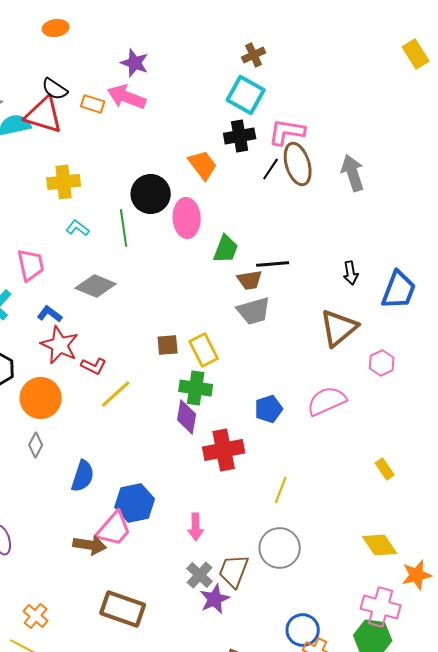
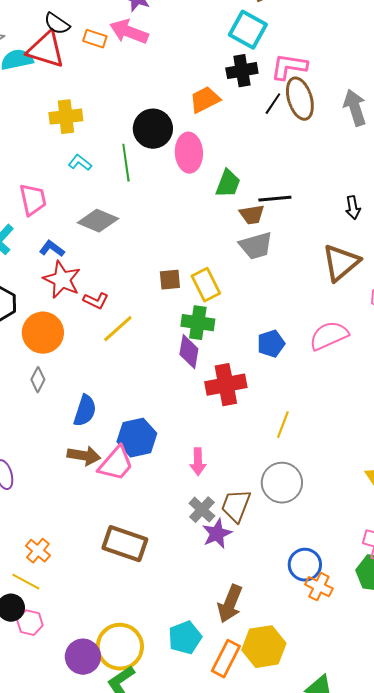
orange trapezoid: (203, 165) -> (205, 100), turned -80
brown arrow: (90, 545) -> (84, 456), moved

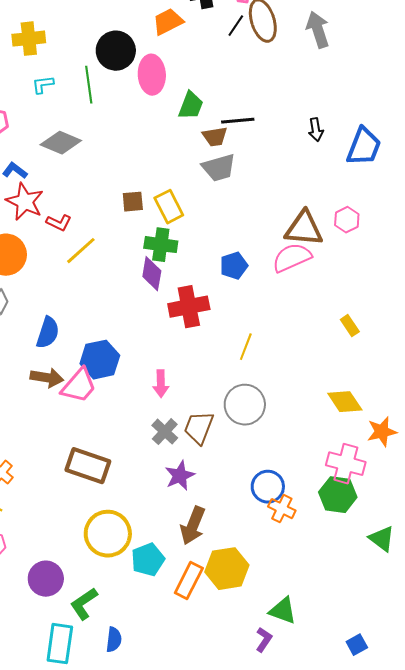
cyan L-shape: (80, 163) -> (43, 85), turned -45
brown triangle: (341, 263) -> (304, 229), moved, turned 45
purple star: (217, 534) -> (180, 476), moved
yellow circle: (120, 647) -> (108, 534), moved

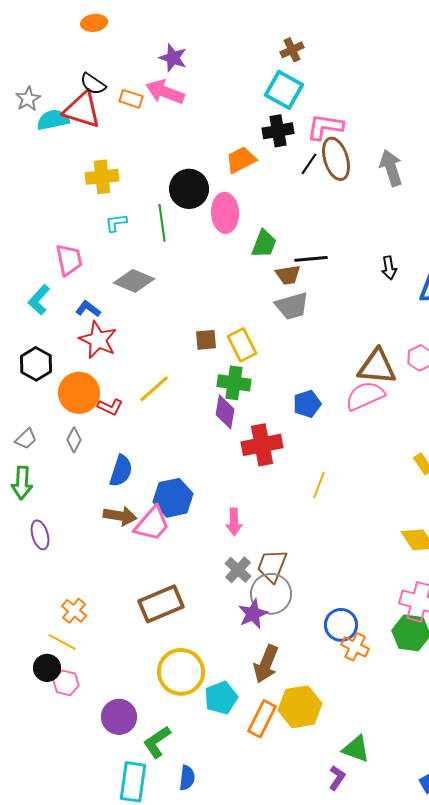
red L-shape: (59, 223) -> (110, 407), moved
gray circle: (245, 405) -> (271, 594), moved
brown rectangle: (88, 466) -> (161, 604), turned -42

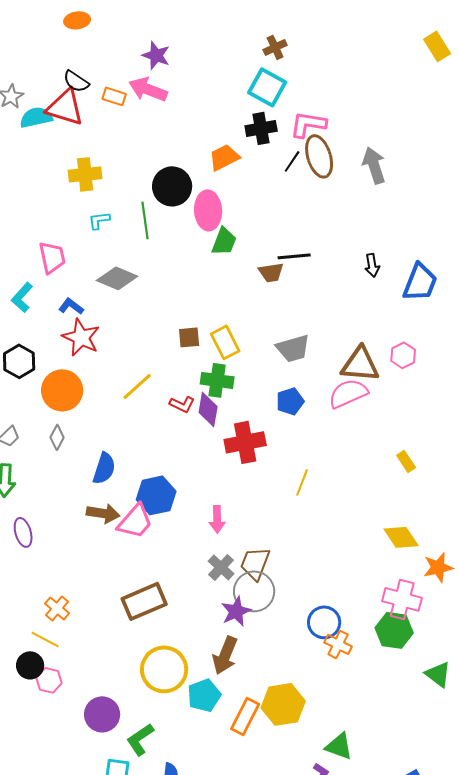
green trapezoid: (264, 244) -> (224, 241), moved
gray trapezoid: (292, 306) -> (293, 348), moved
red L-shape: (110, 407) -> (182, 404), moved
brown arrow: (266, 664) -> (225, 655), moved

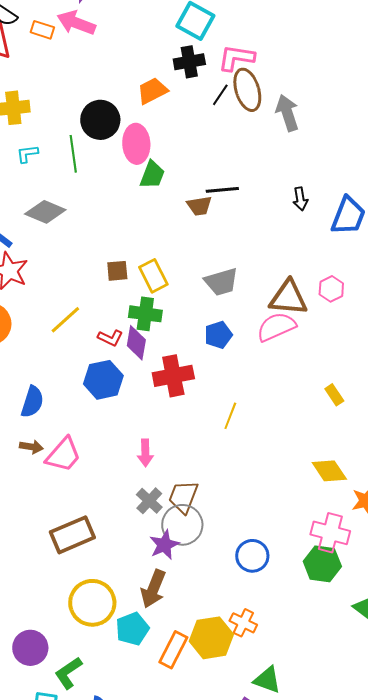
gray arrow: (374, 165) -> (287, 113), moved
blue hexagon: (156, 495) -> (103, 380), moved
brown arrow: (103, 513) -> (31, 447), size x0.7
orange cross: (338, 644) -> (243, 623), moved

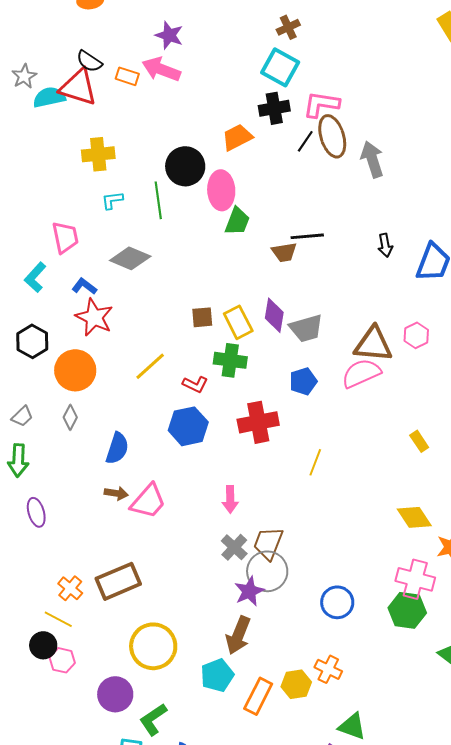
purple diamond: (136, 343) -> (274, 315), moved
brown rectangle: (72, 535) -> (118, 581), moved
yellow circle: (92, 603) -> (153, 646), moved
yellow hexagon: (211, 638) -> (296, 684), size x0.7

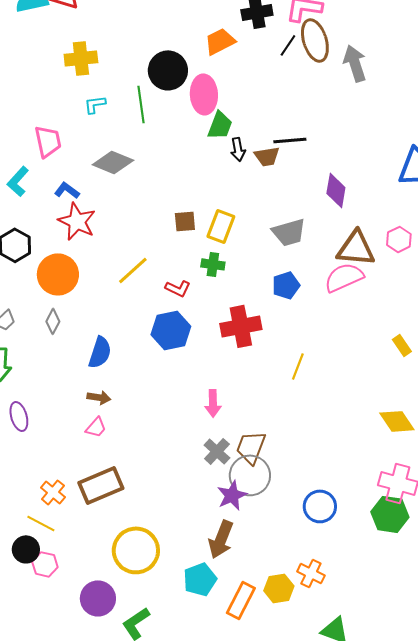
black arrow: (385, 245) -> (238, 149), moved
purple diamond: (274, 315) -> (336, 190), moved
yellow rectangle: (238, 322) -> (221, 226), turned 48
green cross: (230, 360) -> (213, 264), size x0.7
pink trapezoid: (148, 501) -> (96, 427), moved, size x0.6

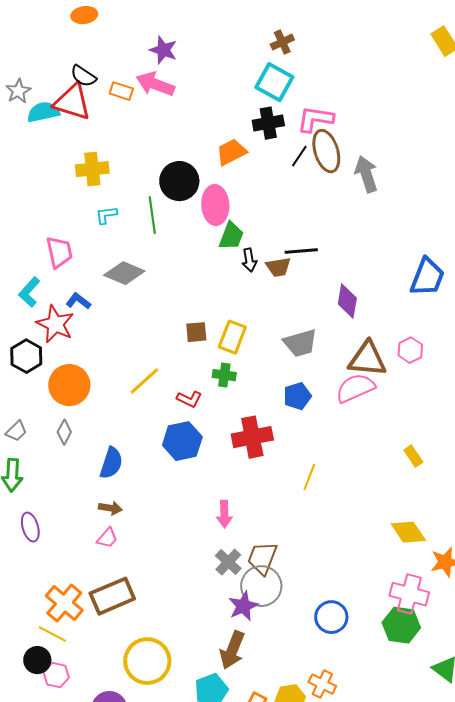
red star: (77, 221) -> (55, 324), moved
orange cross: (53, 492) -> (64, 603), size x1.5

